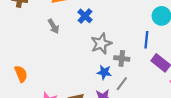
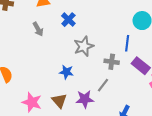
gray cross: (122, 58) -> (112, 62), moved
blue star: (104, 72) -> (66, 72), moved

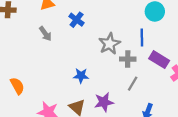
gray star: (84, 46) -> (109, 44), moved
gray line: (103, 85) -> (133, 84), moved

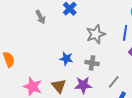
gray cross: (128, 59) -> (92, 63), moved
gray line: (133, 84) -> (114, 82), moved

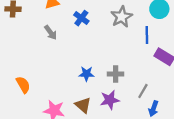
gray star: (96, 34) -> (122, 17), moved

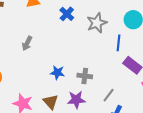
blue cross: (81, 18) -> (67, 14), moved
gray arrow: (51, 32) -> (27, 43), moved, turned 56

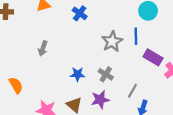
gray star: (97, 23) -> (112, 41), moved
gray cross: (85, 76) -> (106, 74), turned 32

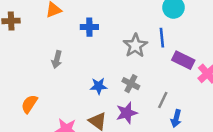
blue cross: (80, 13) -> (89, 27), moved, turned -32
orange semicircle: (16, 85) -> (29, 104), turned -112

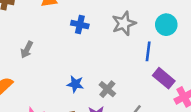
gray star: (135, 46) -> (124, 23), moved
gray arrow: (57, 60) -> (27, 50), moved

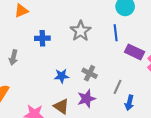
gray star: (124, 23) -> (81, 31), moved
blue cross: (80, 25) -> (42, 38), moved

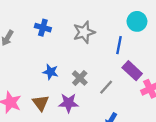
gray line: (117, 87) -> (106, 87), moved

